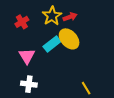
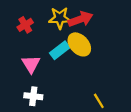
yellow star: (52, 16) -> (60, 18), turned 30
red arrow: (70, 17) -> (80, 19), size x1.5

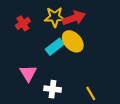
pink triangle: (31, 64) -> (28, 73), moved
white cross: (33, 96) -> (53, 89), moved

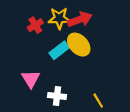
red cross: (23, 23) -> (35, 25), moved

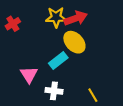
red cross: (35, 25) -> (13, 24), moved
cyan rectangle: (59, 50) -> (58, 61), moved

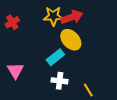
pink triangle: (29, 75) -> (15, 71), moved
white cross: (54, 91) -> (60, 81), moved

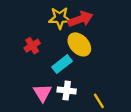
red cross: (12, 22) -> (32, 46), moved
pink triangle: (15, 71) -> (42, 93), moved

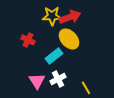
red cross: (32, 46) -> (28, 40), turned -32
white cross: (67, 91) -> (58, 79), turned -35

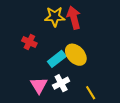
red arrow: (70, 17) -> (74, 18), turned -85
yellow ellipse: (69, 39) -> (76, 55), moved

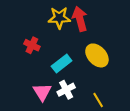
yellow ellipse: (76, 55) -> (97, 55), moved

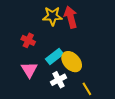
yellow ellipse: (97, 55) -> (72, 62), moved
pink triangle: (42, 92) -> (29, 70), moved

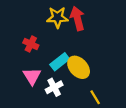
white cross: (59, 80) -> (54, 87), moved

